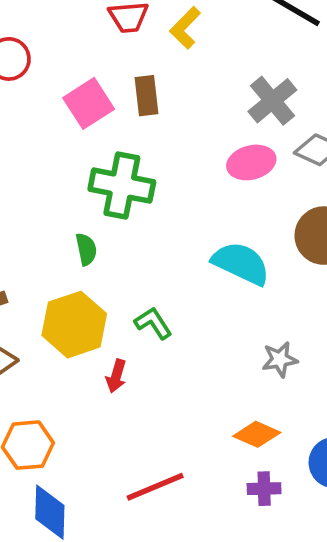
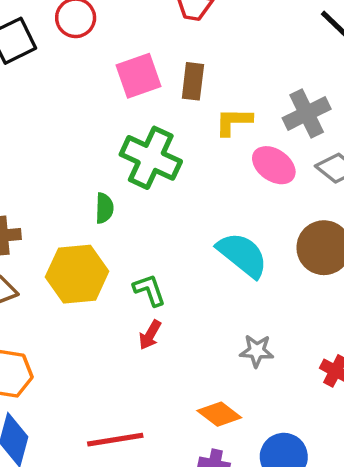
yellow L-shape: (185, 28) -> (234, 122), moved, turned 33
pink ellipse: (251, 162) -> (274, 165), turned 36
red arrow: (116, 376) -> (150, 335), moved

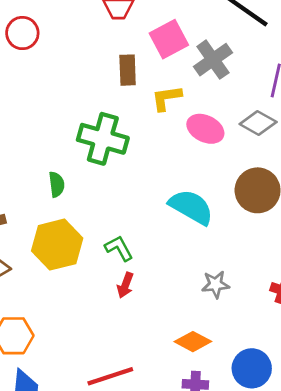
pink square: (138, 76) -> (169, 39), moved
gray cross: (307, 113) -> (213, 60), moved
green semicircle: (104, 208) -> (57, 184), moved

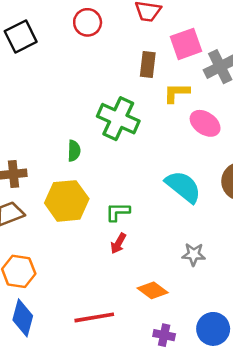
red circle: (22, 33) -> (88, 22), moved
green L-shape: (119, 248) -> (118, 212), turned -70
orange diamond: (193, 342) -> (153, 290), moved

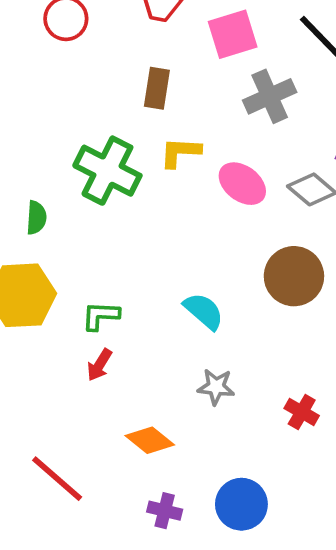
pink square: (186, 44) -> (233, 34), moved
yellow L-shape: (176, 93) -> (180, 152), moved
cyan semicircle: (183, 187) -> (204, 311), moved, size x0.7
red line: (94, 317) -> (57, 479), turned 48

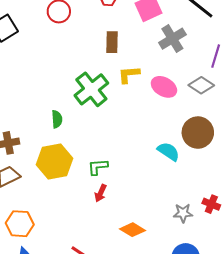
green cross: (107, 171) -> (91, 89), turned 32
cyan semicircle: (204, 311) -> (168, 151), moved
gray star: (216, 387) -> (183, 213), moved

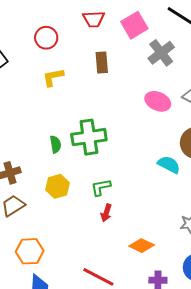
yellow L-shape: (129, 75) -> (53, 77), moved
green cross: (91, 89) -> (89, 137), moved, turned 36
yellow hexagon: (55, 162) -> (57, 186), size x0.7

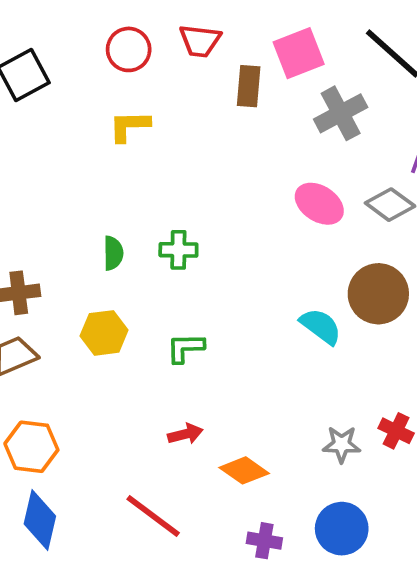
red trapezoid: (94, 19) -> (200, 41), moved
brown rectangle: (102, 63) -> (249, 86), moved
green cross: (89, 137) -> (178, 250), size x0.6
red arrow: (106, 213) -> (185, 434), moved, turned -132

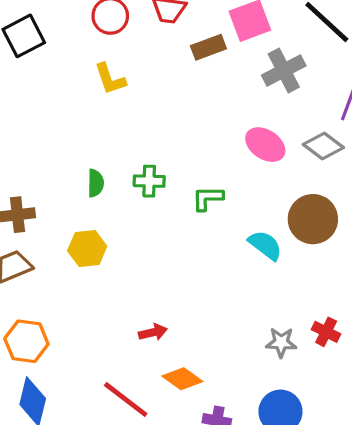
brown rectangle: (249, 86) -> (208, 47), turned 64
yellow L-shape: (129, 126) -> (110, 79), turned -108
green L-shape: (185, 348) -> (208, 198), moved
orange diamond: (244, 470) -> (182, 379), moved

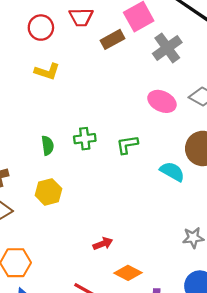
yellow L-shape: (110, 79) -> (47, 71), turned -45

